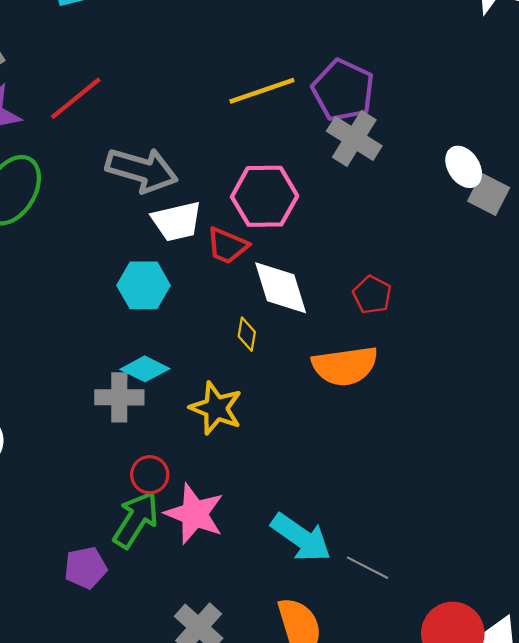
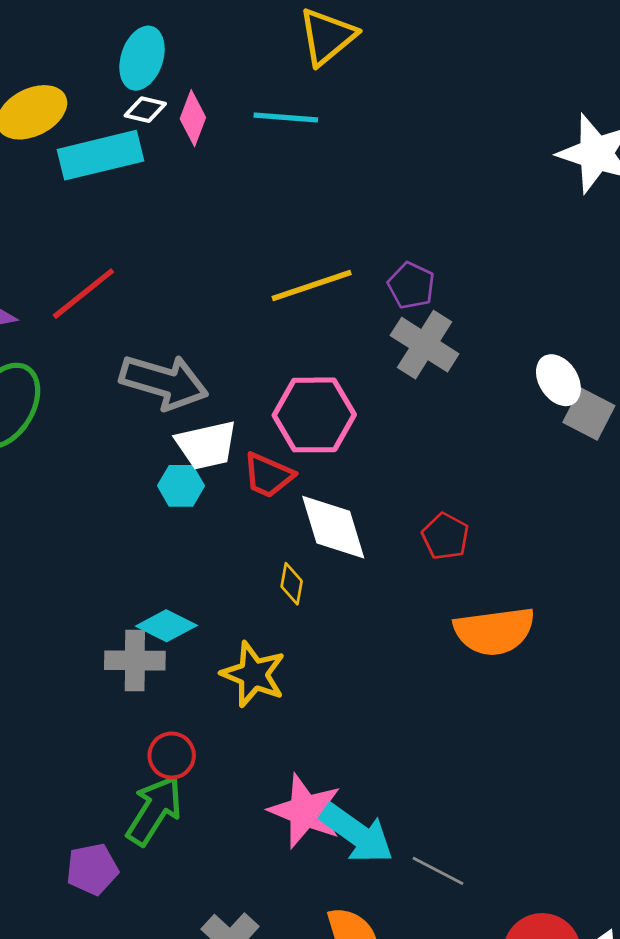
purple pentagon: (343, 90) -> (411, 285), size x0.6
cyan hexagon: (144, 285) -> (181, 486), moved, size x0.7
orange semicircle: (345, 366) -> (494, 631), moved
pink star: (195, 514) -> (305, 811), moved

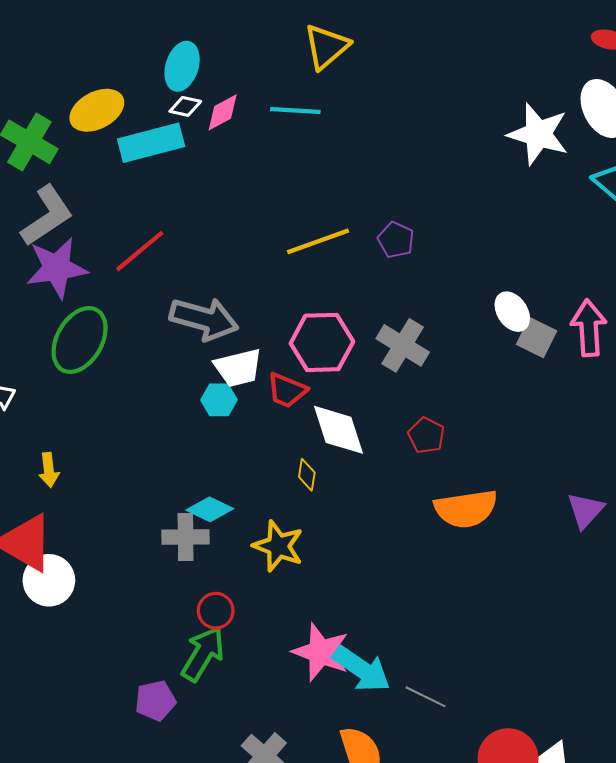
pink diamond: (193, 118) -> (223, 112), turned 42
gray cross: (425, 345) -> (403, 345), moved

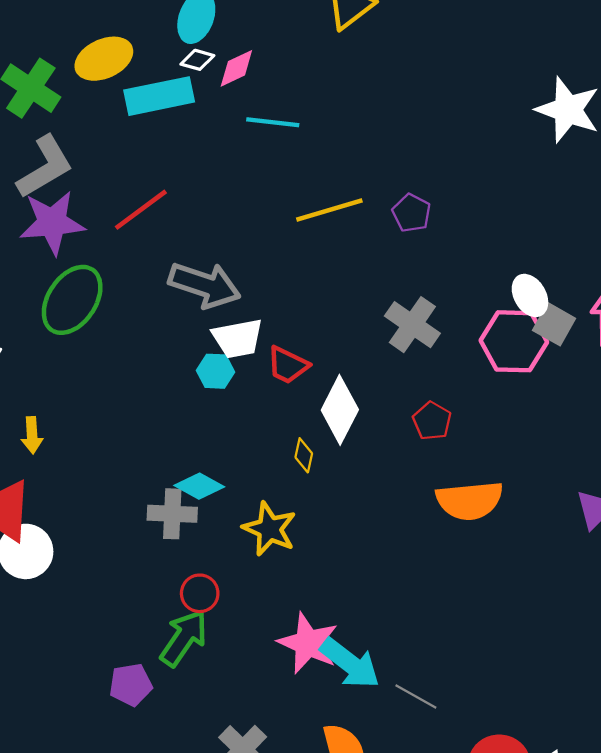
cyan line: (295, 110) -> (273, 122), moved
pink hexagon: (322, 342) -> (514, 341), moved
white diamond: (338, 430) -> (340, 410), turned 42

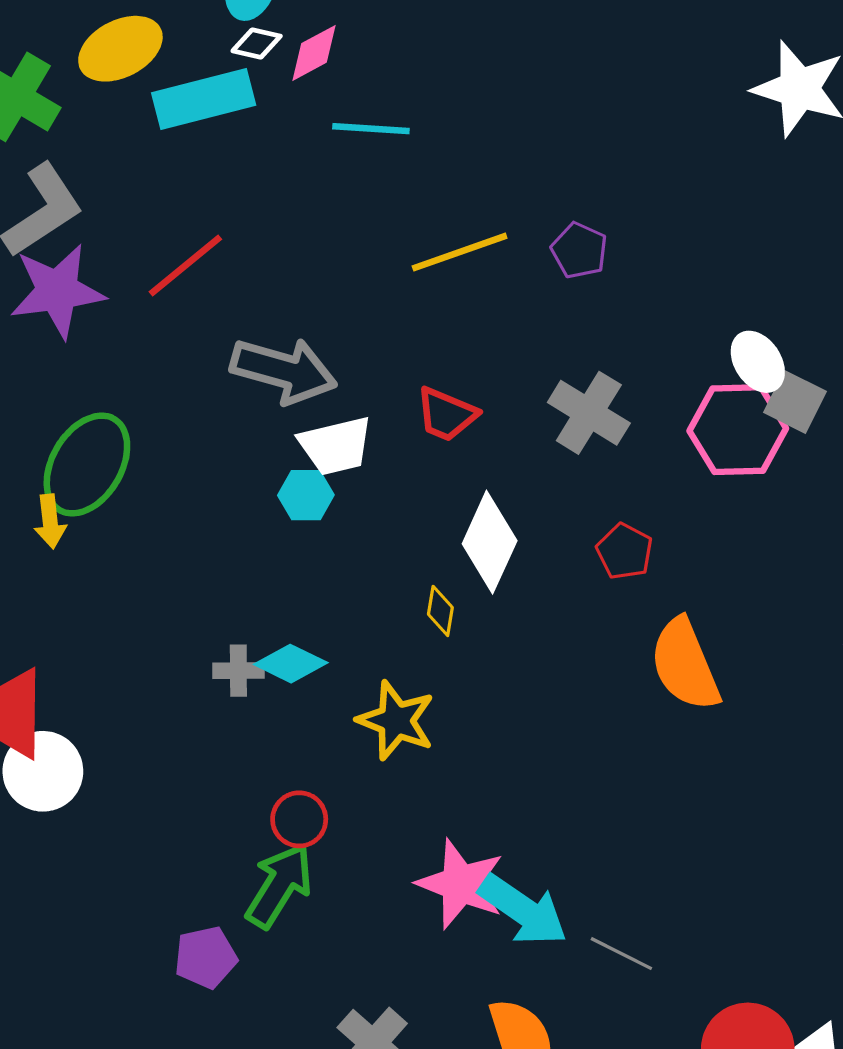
green ellipse: (72, 300) -> (87, 465), moved
red trapezoid: (288, 365) -> (447, 414), moved
yellow arrow: (32, 435) -> (50, 521), moved
orange semicircle: (470, 501) -> (685, 665), turned 76
gray cross: (172, 514) -> (238, 671), moved, size x0.7

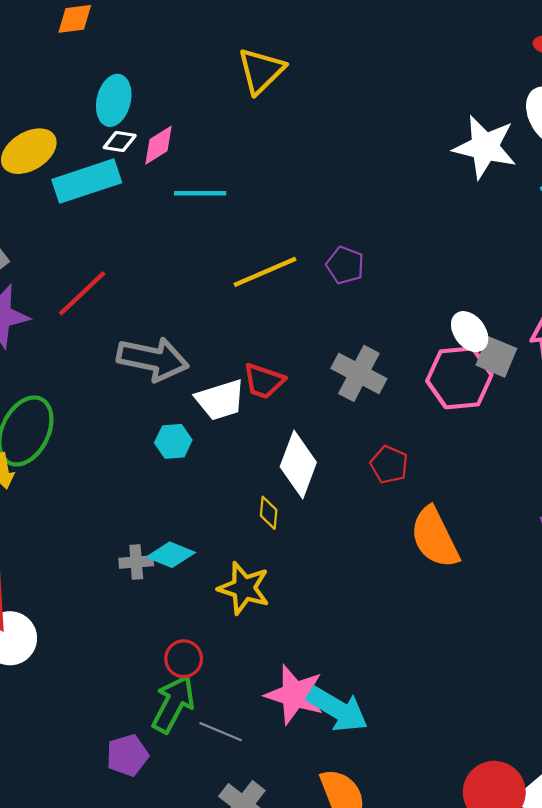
white trapezoid: (336, 446) -> (220, 400), moved
gray line: (621, 954) -> (221, 732), moved

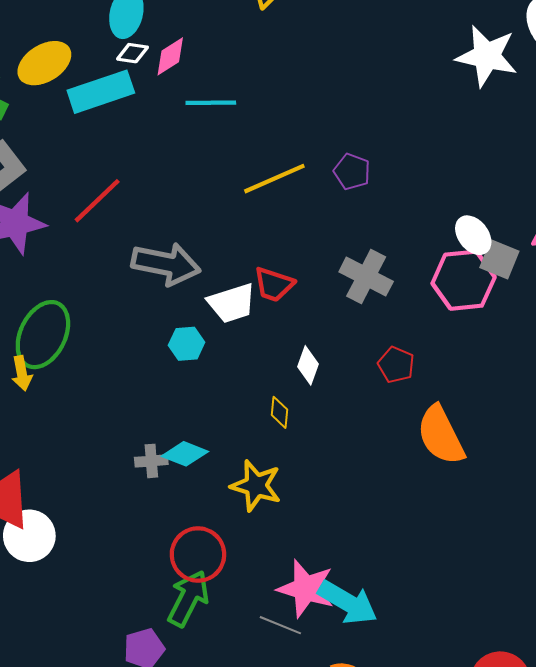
white diamond: (298, 465) -> (308, 365), size x0.6
red circle: (184, 659) -> (198, 554), size x1.5
gray line: (221, 732) -> (280, 625), moved

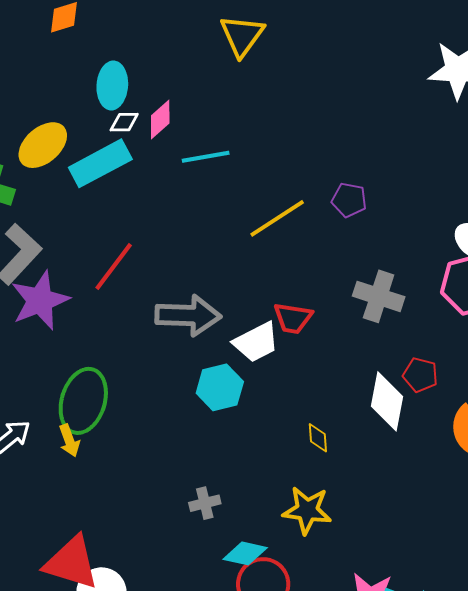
cyan hexagon: (187, 344) -> (220, 387), size x1.4
white diamond: (308, 365) -> (387, 401), moved, size x1.6
cyan diamond: (185, 454) -> (245, 553), moved

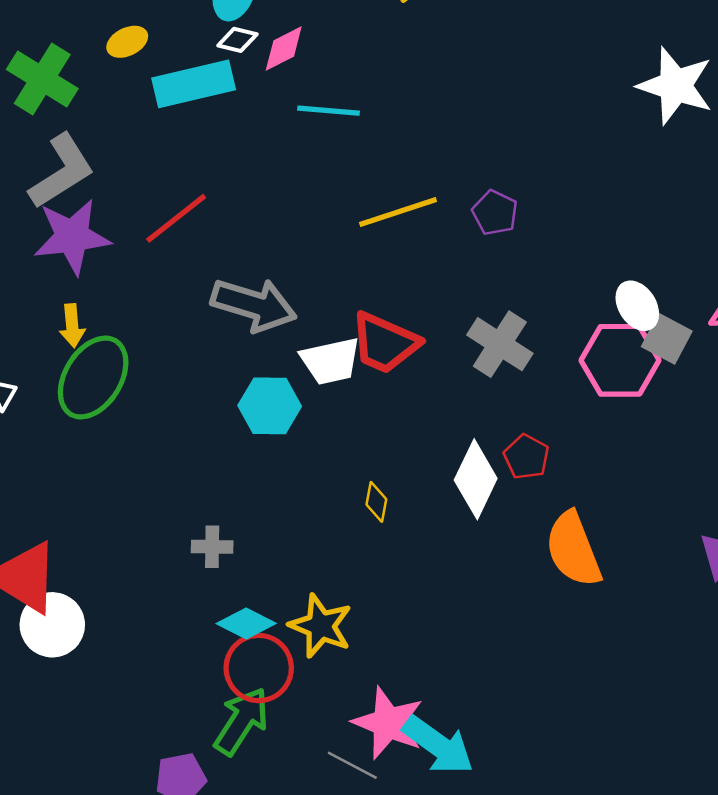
yellow ellipse: (43, 145) -> (127, 42), size x0.6
red trapezoid: (293, 318) -> (385, 343), size x1.4
yellow arrow: (69, 441) -> (72, 326), moved
yellow star: (307, 510) -> (321, 626), moved

